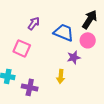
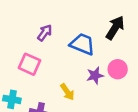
pink circle: (88, 40) -> (118, 69), moved
yellow arrow: (61, 76) -> (67, 92), moved, turned -40

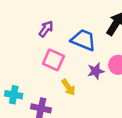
pink square: (30, 64) -> (53, 60), moved

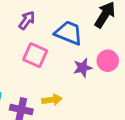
yellow arrow: (68, 87) -> (52, 100), moved, turned -63

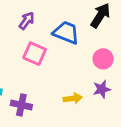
purple star: (83, 68) -> (102, 89), moved
yellow arrow: (52, 100) -> (73, 98), moved

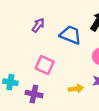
pink square: (35, 54) -> (45, 65), moved

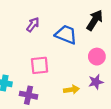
pink square: (45, 65) -> (40, 65), turned -30

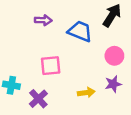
purple arrow: (33, 25) -> (43, 20), turned 56
purple cross: (28, 95) -> (38, 99), turned 35

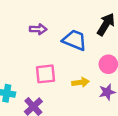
yellow arrow: (86, 93) -> (81, 82), moved

